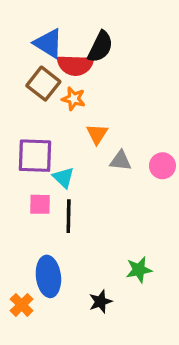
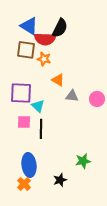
brown square: (43, 84) -> (26, 50), turned -30
orange triangle: (97, 134) -> (58, 80), turned -32
orange cross: (22, 305) -> (24, 184), moved

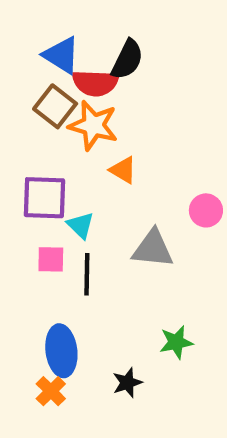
brown square: (26, 50) -> (55, 106), turned 30
orange star: (44, 59) -> (93, 125), size x1.6
gray triangle: (72, 96) -> (153, 249), moved, size x1.5

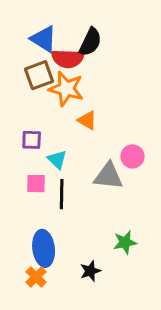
brown square: (55, 106) -> (39, 75), turned 32
purple square: (44, 198) -> (32, 140), size x0.6
pink circle: (206, 210) -> (132, 156), moved

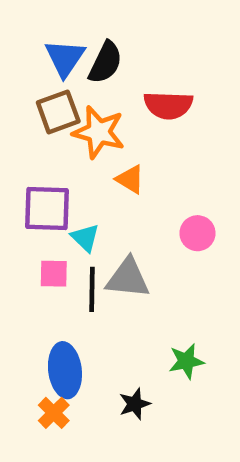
blue triangle: (44, 39) -> (65, 58), turned 32
black semicircle: (90, 42) -> (105, 62), moved
red semicircle: (68, 59) -> (168, 105), moved
purple square: (32, 140) -> (47, 208), size x1.6
gray triangle: (108, 176) -> (128, 278), moved

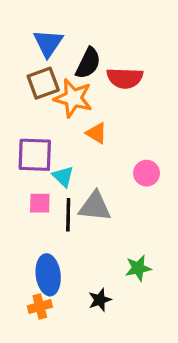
black semicircle: (105, 62) -> (88, 63), moved
orange cross: (54, 413) -> (40, 306), turned 30

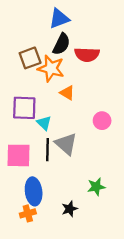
blue triangle: (48, 43) -> (59, 19), moved, turned 35
pink square: (40, 203) -> (18, 155), moved, size x1.6
gray triangle: (95, 206) -> (66, 144), turned 35

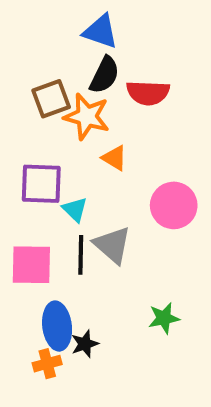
blue triangle: (59, 19) -> (101, 31), turned 40
pink circle: (102, 121) -> (174, 205), size x1.5
black star: (70, 209) -> (85, 344), moved

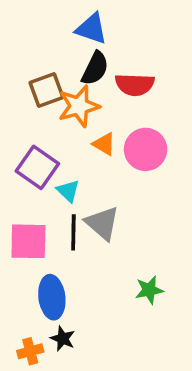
orange star: (87, 116) -> (79, 106), turned -30
purple square: (41, 184) -> (37, 167), turned 33
pink circle: (174, 205) -> (146, 149), moved
black star: (85, 344) -> (63, 339), moved, turned -30
orange cross: (47, 364) -> (30, 351), moved

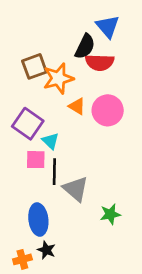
blue triangle: (91, 29) -> (108, 27), moved, turned 30
black semicircle: (95, 68) -> (85, 46), moved
gray triangle: (102, 223) -> (76, 189), moved
pink square: (28, 241) -> (36, 160), moved, size x0.7

